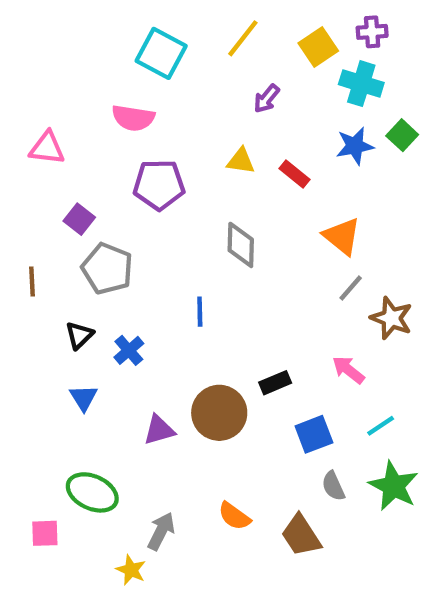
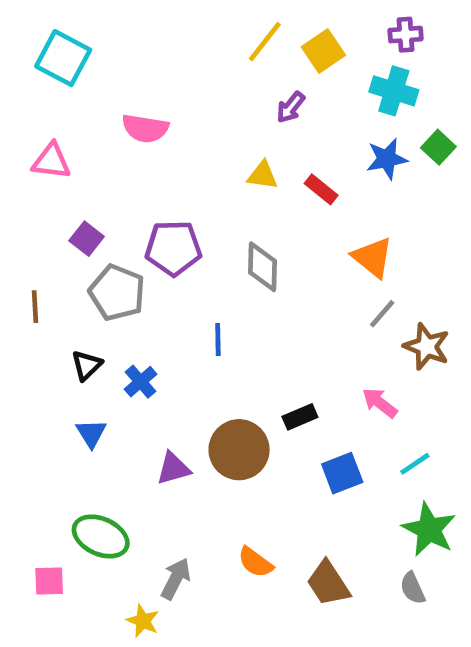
yellow square: (318, 47) -> (323, 51), moved
cyan square: (161, 53) -> (63, 58), moved
purple pentagon: (159, 185) -> (173, 248), moved
gray semicircle: (333, 486) -> (413, 588), moved

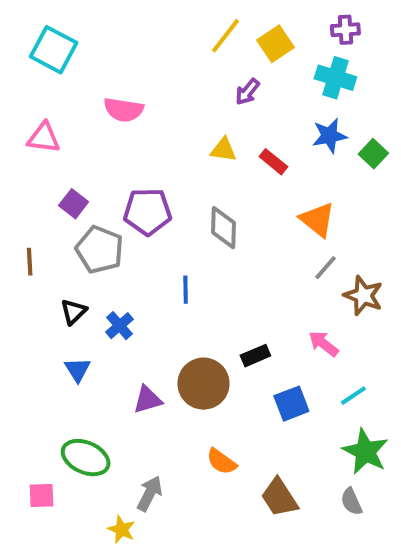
green square: (438, 147) -> (373, 154), moved
orange semicircle: (255, 562) -> (221, 462), moved

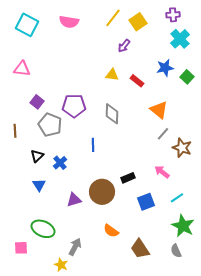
cyan cross: (335, 78) -> (180, 39), moved, turned 30
pink semicircle: (124, 110) -> (69, 22), moved

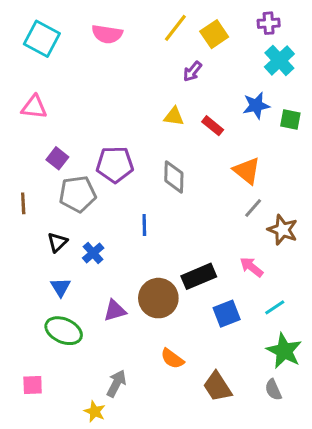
green square: (187, 77) -> (290, 119), turned -32
gray pentagon: (50, 125) -> (78, 194), turned -30
black rectangle: (128, 178) -> (199, 276), size x1.5
green ellipse: (43, 229) -> (64, 331), moved

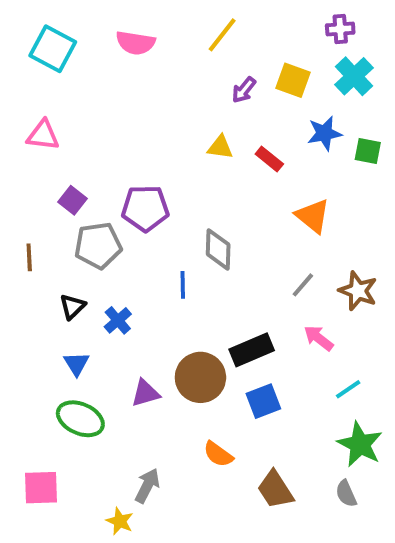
yellow square: (214, 34) -> (293, 80), moved, turned -36
gray diamond: (174, 177) -> (218, 249), moved
gray line: (253, 208) -> (303, 285), moved
blue square: (227, 314) -> (263, 401), moved
pink square: (33, 385) -> (41, 488), size x1.4

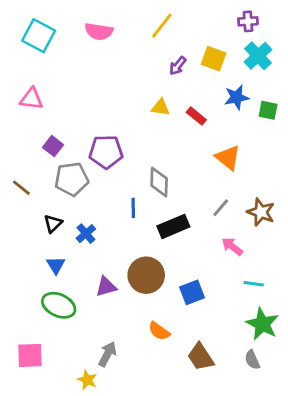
brown line: (29, 257) -> (21, 188), turned -48
black rectangle: (252, 350) -> (173, 226), moved
cyan line: (348, 389) -> (254, 284), turned 42

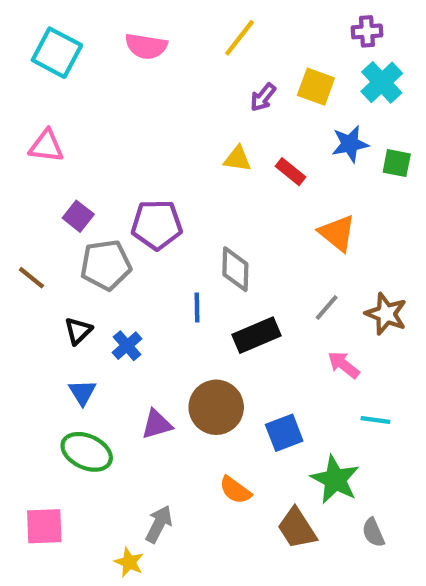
green star: (262, 324) -> (335, 479), moved

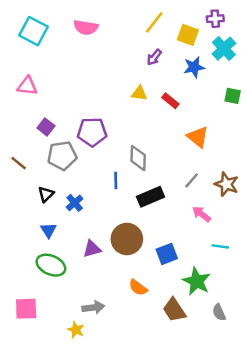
yellow line: (240, 38) -> (154, 22), moved
yellow square: (316, 87) -> (188, 35), moved
blue star: (350, 144) -> (194, 67), moved
gray arrow: (159, 524) -> (93, 307), turned 55

